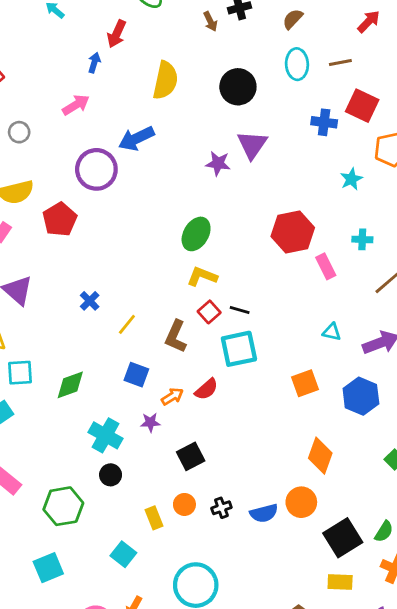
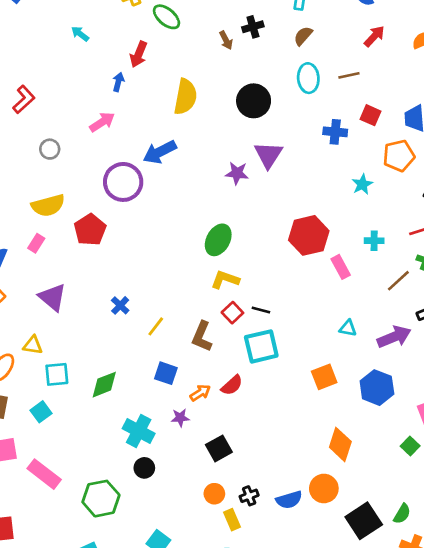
red square: (362, 106) -> (371, 115), size x0.7
yellow rectangle: (154, 518) -> (232, 520), moved

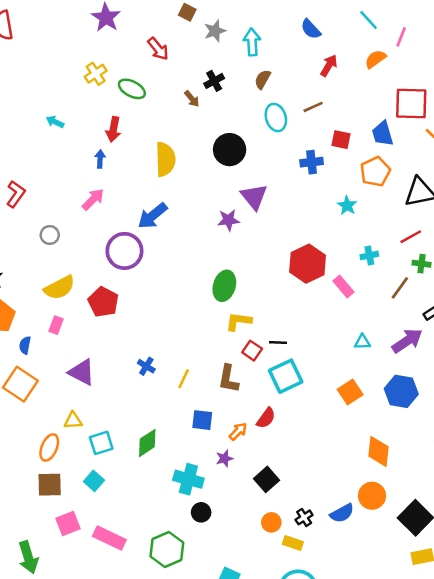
yellow rectangle: (232, 520) -> (293, 543), turned -36

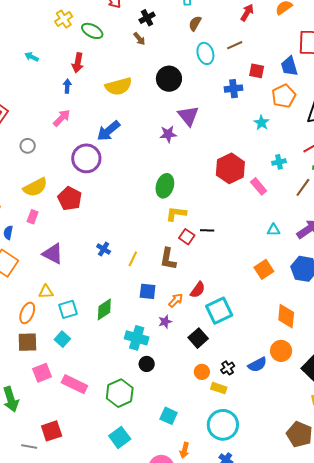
black cross: (214, 81) -> (147, 18), moved
yellow semicircle: (165, 159) -> (119, 86), turned 76
cyan square: (286, 376) -> (219, 311), moved

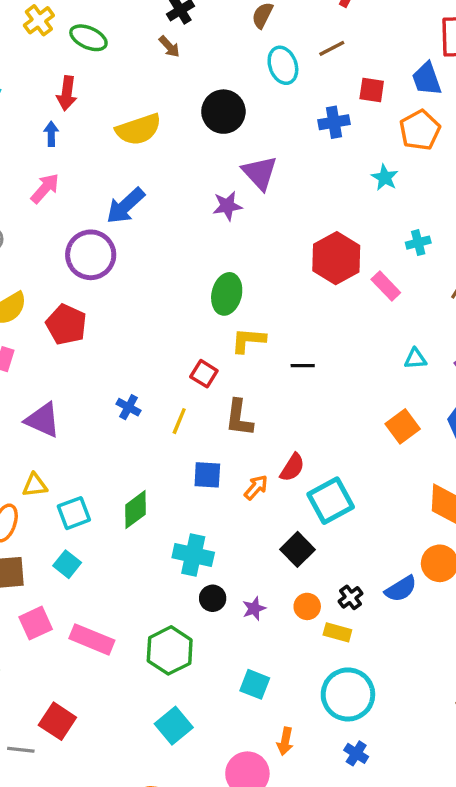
red square: (187, 237) -> (204, 374), moved
purple star: (165, 322) -> (254, 609), moved
red square: (52, 431) -> (57, 721), turned -35

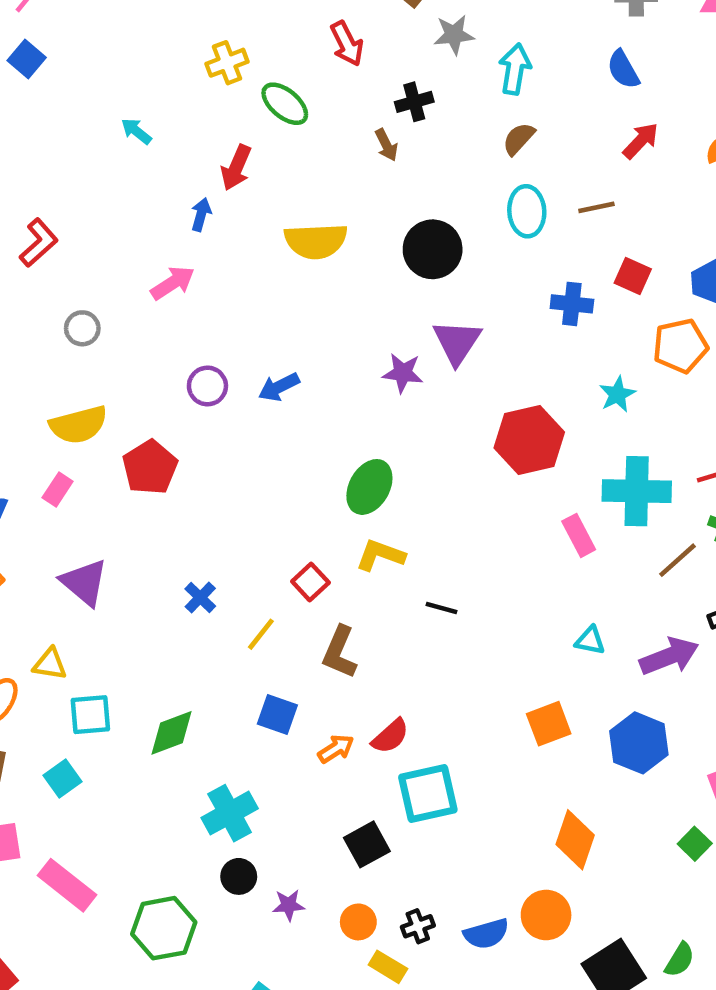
blue arrow: (126, 206) -> (279, 387), moved, size x0.7
cyan cross: (418, 243) -> (637, 491), size x2.0
purple circle: (91, 255) -> (207, 386), size x0.6
red hexagon: (336, 258) -> (529, 440), moved
cyan cross: (193, 555) -> (230, 813), turned 33

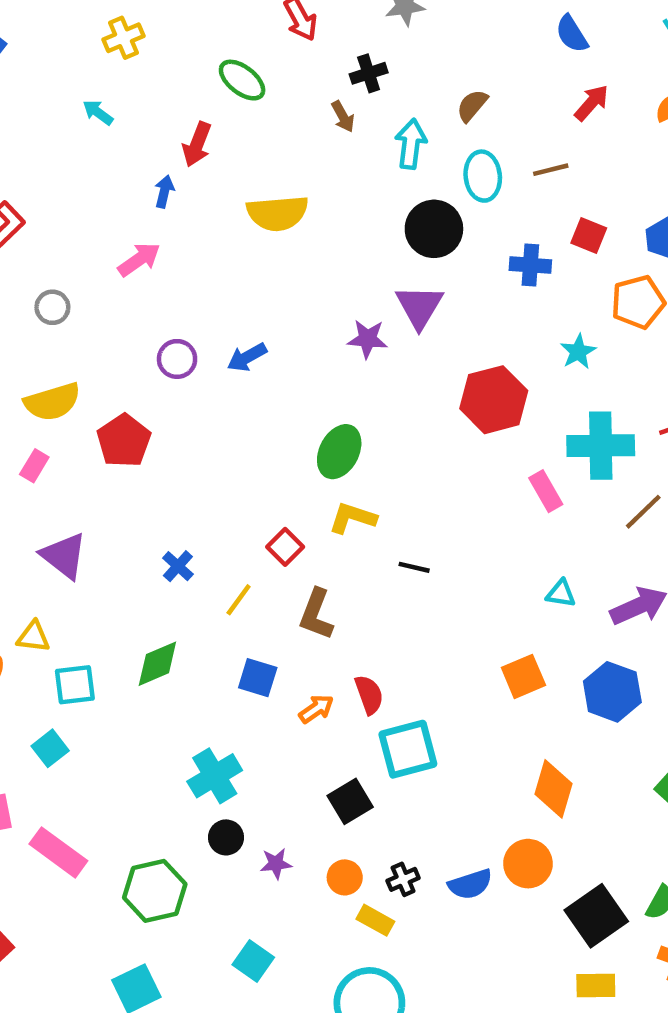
yellow cross: (227, 63) -> (124, 38), moved
cyan arrow: (515, 69) -> (411, 144), moved
black circle: (433, 249) -> (434, 229), moved
green diamond: (171, 733) -> (157, 664), moved
red semicircle: (390, 736) -> (369, 695), turned -66

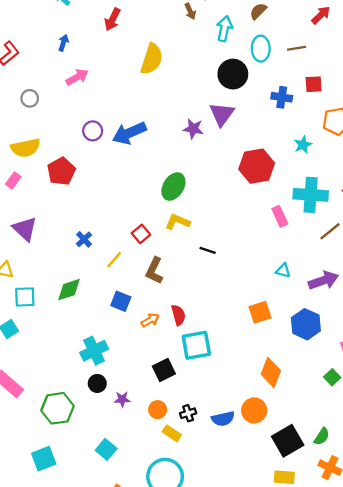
blue arrow: (164, 192) -> (63, 43), moved
yellow semicircle: (278, 213) -> (152, 59), turned -72
red square: (589, 235) -> (314, 84), turned -30
blue arrow: (247, 357) -> (129, 133), size x1.6

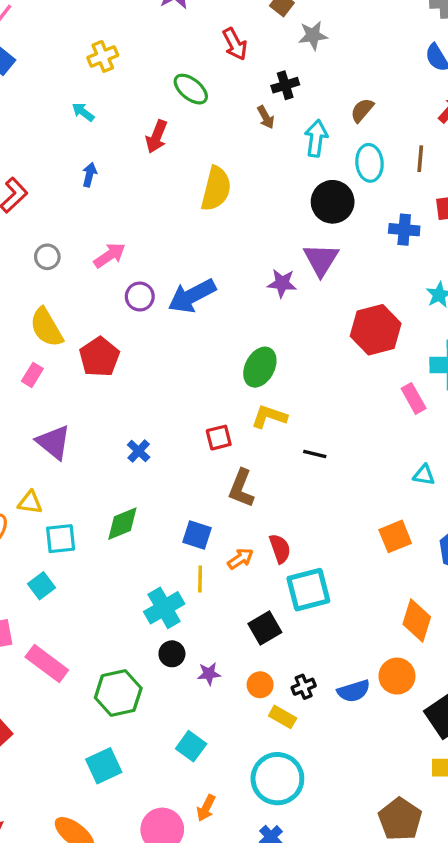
brown line: (297, 48) -> (420, 159), turned -72
pink arrow: (77, 77) -> (110, 255), moved
yellow semicircle: (26, 148) -> (46, 327), turned 76
red square: (141, 234) -> (219, 438), turned 30
yellow line: (114, 260) -> (200, 579), moved, turned -36

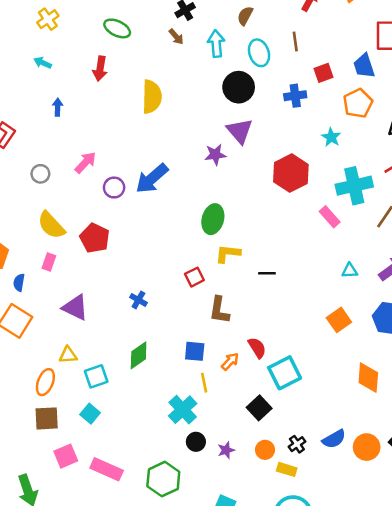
orange circle: (397, 676) -> (367, 447), moved

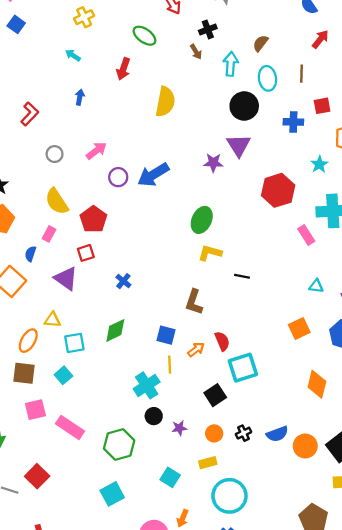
red square: (194, 277) -> (86, 253), moved
blue semicircle: (19, 283) -> (30, 254), moved
yellow rectangle: (287, 469) -> (208, 463), moved, turned -42

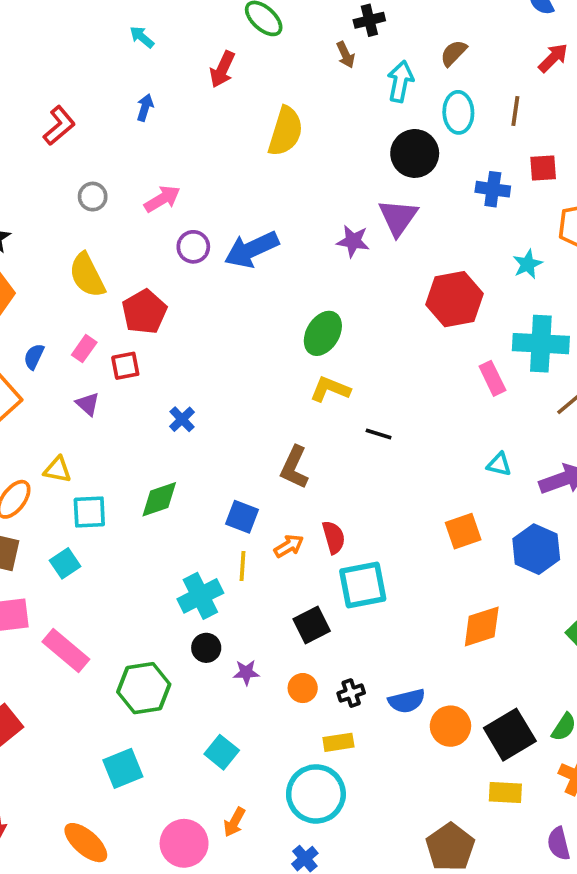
pink rectangle: (49, 234) -> (84, 349), moved
purple triangle: (66, 278) -> (88, 404), size x0.6
orange diamond: (317, 384) -> (482, 626), turned 52
yellow rectangle: (208, 463) -> (338, 742), moved

